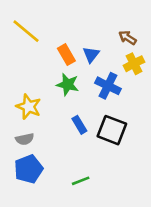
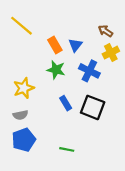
yellow star: (29, 107) -> (24, 88), turned 30
green line: (81, 181) -> (67, 149), turned 32

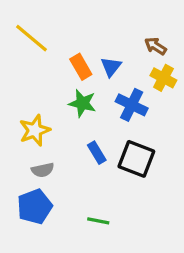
yellow cross: (111, 53) -> (163, 78), turned -35
gray semicircle: (20, 115) -> (43, 170), moved

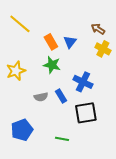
blue cross: (132, 105) -> (83, 82), moved
yellow star: (35, 130) -> (16, 71), moved
black square: (136, 159) -> (86, 113), moved, turned -30
gray semicircle: (43, 170) -> (41, 97), moved

